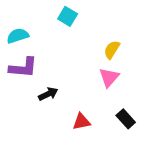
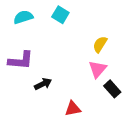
cyan semicircle: (18, 36) -> (23, 17), moved
black rectangle: (126, 119) -> (112, 89), moved

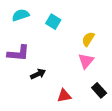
cyan square: (60, 15) -> (53, 22), moved
black rectangle: (112, 89) -> (99, 90), moved

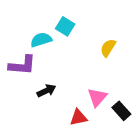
cyan semicircle: (21, 15) -> (41, 40), moved
pink triangle: (86, 61) -> (97, 97), moved

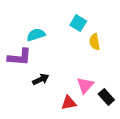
cyan square: (65, 26) -> (78, 23), moved
yellow semicircle: (108, 48) -> (95, 42), turned -42

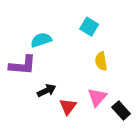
yellow semicircle: (95, 42) -> (101, 61), moved
red triangle: (69, 103) -> (68, 107), moved, turned -42

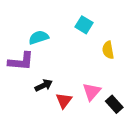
yellow semicircle: (101, 61) -> (108, 50), moved

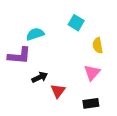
pink triangle: (92, 92) -> (92, 73), moved
black rectangle: (114, 104) -> (91, 103), moved, turned -56

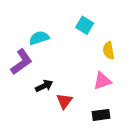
purple L-shape: (19, 56) -> (21, 62), turned -40
pink triangle: (92, 73) -> (102, 81), turned 30

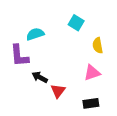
purple L-shape: (21, 62) -> (19, 56), turned 120
black arrow: (44, 86) -> (40, 77), turned -126

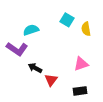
yellow semicircle: (98, 45) -> (86, 29), moved
purple L-shape: (19, 56) -> (17, 49), turned -50

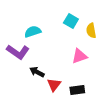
pink triangle: (81, 64) -> (79, 56), moved
black rectangle: (80, 91) -> (77, 90), moved

